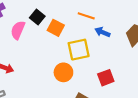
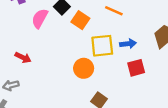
blue arrow: (102, 32) -> (128, 44), moved, turned 144
red square: (106, 78) -> (136, 68), moved

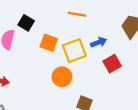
orange square: (80, 20) -> (49, 43), moved

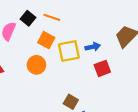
orange line: (77, 14) -> (52, 17), moved
orange circle: (62, 77) -> (36, 65), moved

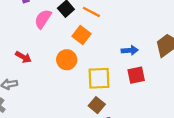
yellow square: (69, 51) -> (99, 78), moved

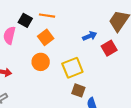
orange square: (82, 35) -> (46, 37), turned 35
red square: (136, 75) -> (109, 48), moved

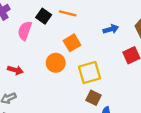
blue arrow: (90, 36) -> (111, 29), moved
orange square: (46, 37) -> (72, 43), moved

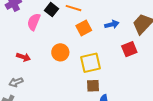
orange square: (72, 43) -> (84, 28), moved
brown square: (93, 98) -> (93, 86), turned -32

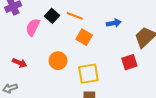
blue arrow: (112, 24) -> (114, 23), moved
orange square: (84, 28) -> (84, 37), turned -35

